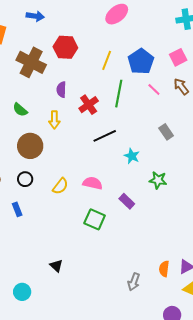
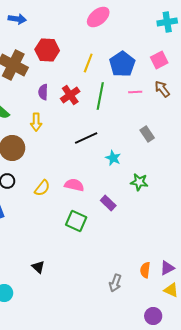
pink line: (154, 90) -> (135, 92), turned -48
red cross: (89, 105) -> (70, 95), moved

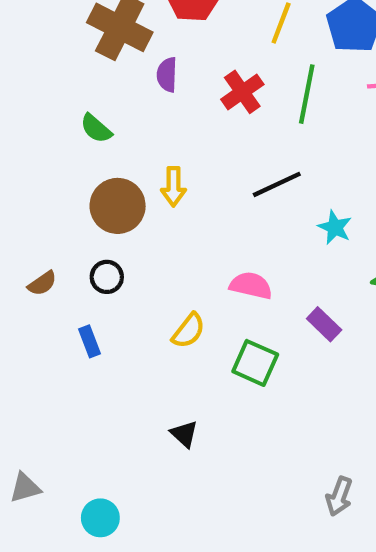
purple semicircle: (43, 92) -> (167, 75), moved
yellow arrow: (36, 122) -> (173, 187), moved
yellow semicircle: (42, 188) -> (189, 331), moved
black triangle: (38, 267) -> (184, 434), moved

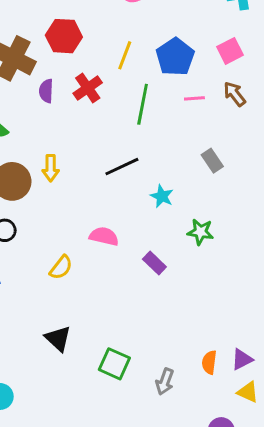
red cross: (242, 92) -> (88, 88), moved
green square: (255, 363) -> (114, 364), moved
black triangle: (184, 434) -> (58, 339), size x1.4

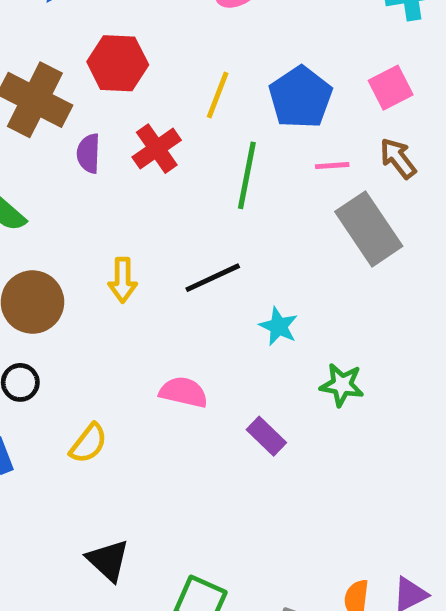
gray rectangle: (212, 161) -> (369, 229), moved, size x1.8
yellow arrow: (51, 168) -> (123, 280), moved
yellow semicircle: (61, 267) -> (88, 443), moved

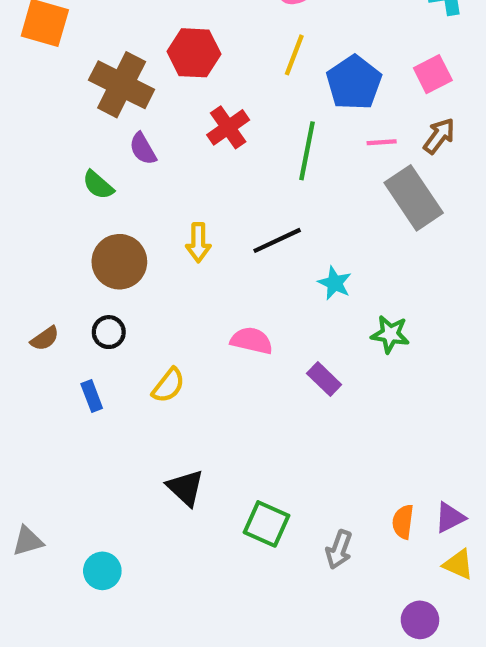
yellow line: (218, 95) -> (294, 55), moved
purple semicircle: (88, 153) -> (143, 149), moved, turned -32
brown arrow: (398, 158) -> (439, 136), turned 75

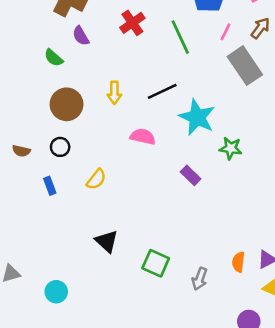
pink line: (382, 142) -> (225, 32), turned -60
green line: (307, 151) -> (180, 37), turned -36
cyan star: (335, 283) -> (197, 117), size x1.8
brown semicircle: (45, 338) -> (21, 151), turned 48
pink semicircle: (252, 341) -> (143, 137), moved

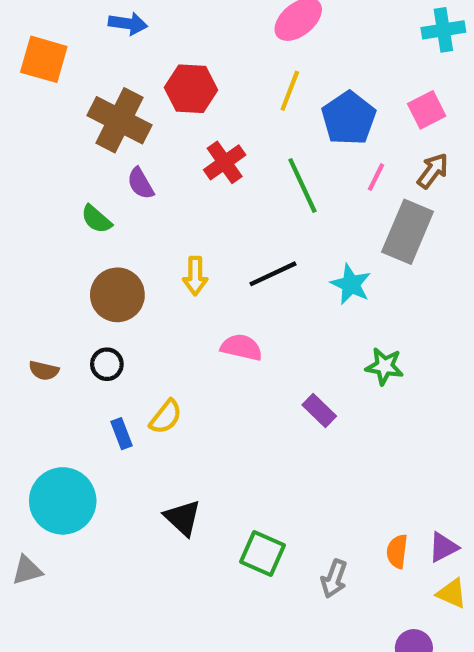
gray rectangle: (245, 66) -> (408, 232), turned 57
cyan star: (197, 117) -> (351, 284), moved, size x0.7
blue rectangle: (50, 186) -> (122, 434), moved
cyan circle: (56, 292) -> (63, 501), moved, size x1.8

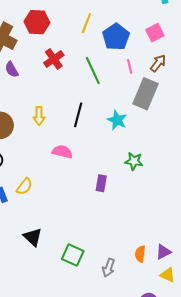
pink line: (376, 177) -> (130, 66), turned -40
black line: (273, 274) -> (78, 115), turned -50
purple rectangle: (319, 410) -> (101, 183), turned 56

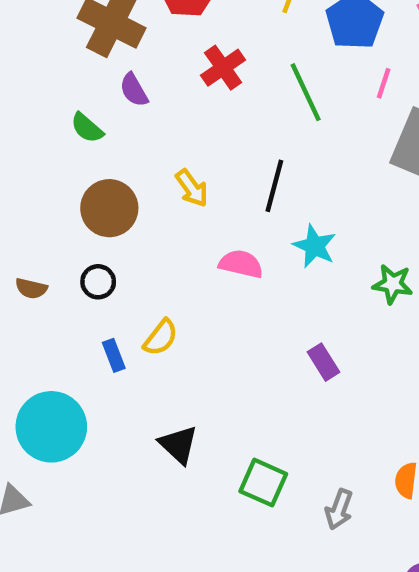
pink line: (130, 66) -> (384, 83), turned 32
yellow arrow: (39, 116) -> (192, 188), turned -36
cyan star: (117, 120) -> (315, 246), moved
purple rectangle: (101, 183) -> (323, 362), moved, turned -42

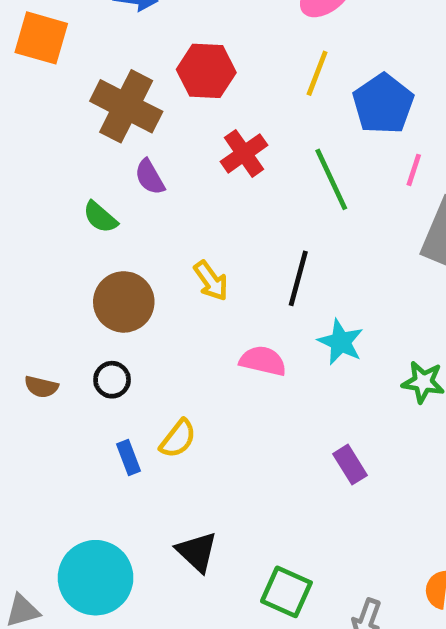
cyan circle: (51, 427) -> (96, 578), moved

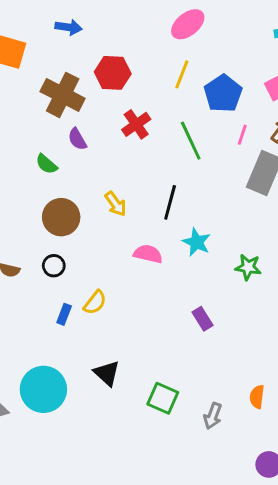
blue rectangle: (129, 458) -> (64, 314), turned 42

